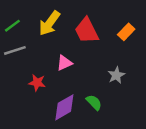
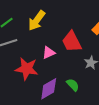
red trapezoid: (87, 31) -> (72, 42), moved
red star: (37, 83) -> (27, 69), size x1.6

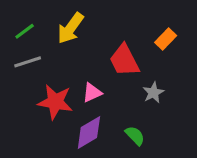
pink triangle: (49, 53) -> (92, 93), moved
green semicircle: (73, 85) -> (135, 136), moved

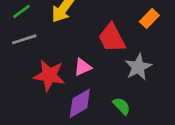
gray star: (153, 93) -> (138, 67), size x1.4

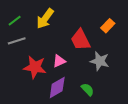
gray star: (138, 67) -> (100, 61), turned -30

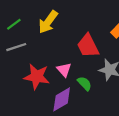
pink triangle: (59, 61) -> (64, 70), turned -48
green semicircle: (88, 89) -> (84, 83), moved

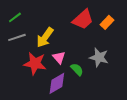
yellow arrow: (48, 22) -> (45, 37), moved
red trapezoid: (88, 46) -> (83, 19), moved, turned -105

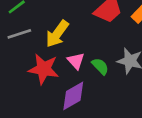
green semicircle: (77, 69) -> (100, 66), moved

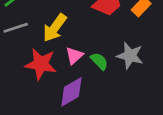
pink triangle: (76, 61) -> (74, 56), turned 30

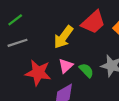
yellow arrow: (55, 28) -> (63, 37), moved

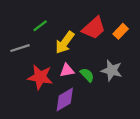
green line: (15, 20) -> (40, 26), moved
pink triangle: (66, 66) -> (67, 70), turned 32

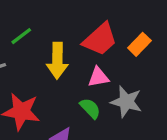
yellow arrow: (65, 42) -> (57, 61), turned -35
pink triangle: (67, 70) -> (98, 77), moved

